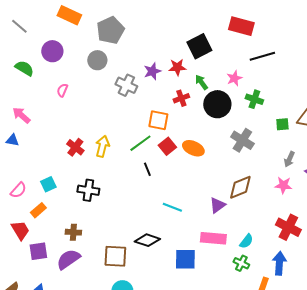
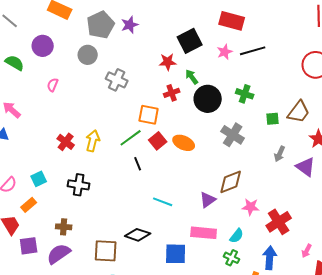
purple star: (152, 71) -> (130, 25), moved
pink star: (234, 78) -> (225, 52), moved
pink star: (283, 185) -> (251, 207), moved
red cross: (288, 227) -> (279, 222), turned 30

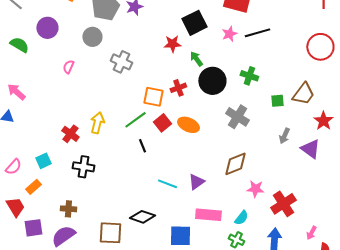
pink semicircle: (53, 85) -> (68, 67), moved
red cross: (172, 93) -> (178, 88), moved
red cross: (66, 142) -> (70, 134), moved
purple triangle: (208, 200) -> (196, 182), moved

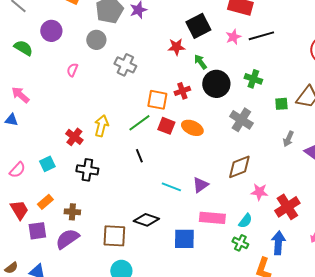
red square: (162, 123) -> (166, 126), turned -30
black line: (142, 146) -> (139, 156), moved
orange rectangle: (33, 187) -> (45, 202), moved

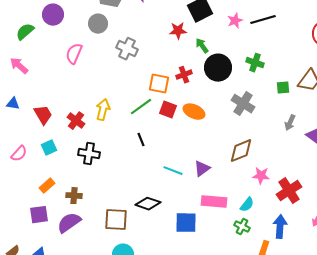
green semicircle: (23, 48) -> (25, 32), turned -72
pink semicircle: (72, 70) -> (74, 54), size x1.5
pink arrow: (20, 95) -> (19, 66), moved
red trapezoid: (19, 210) -> (43, 115), moved

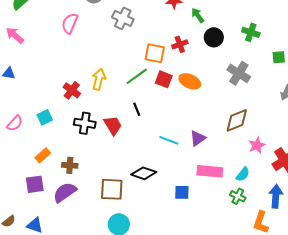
black circle: (218, 68) -> (214, 37), size x0.7
red trapezoid: (43, 115) -> (113, 125), moved
pink star: (261, 176) -> (257, 145), turned -30
blue square: (186, 223) -> (182, 192), size x0.7

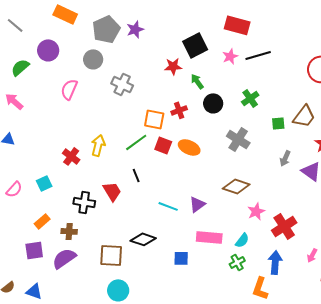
green cross: (251, 32) -> (250, 98), turned 36
brown diamond: (237, 120) -> (236, 186), turned 40
black cross: (85, 123) -> (84, 202), moved
green cross: (238, 196) -> (237, 262), turned 35

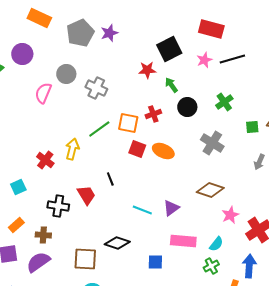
gray circle: (93, 59) -> (66, 74), moved
green line: (136, 142) -> (99, 129), moved

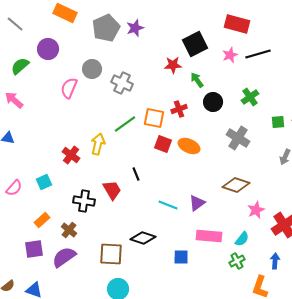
brown cross: (43, 235) -> (69, 230), turned 35
blue arrow: (249, 266) -> (275, 261), size x0.7

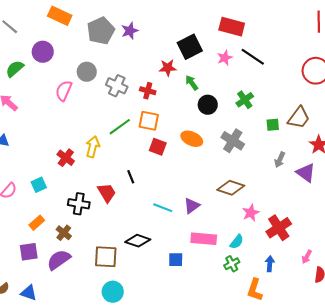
black line: (258, 54) -> (253, 57), turned 50
red cross: (179, 109) -> (148, 91), moved, turned 35
orange ellipse: (189, 146) -> (192, 139), moved

